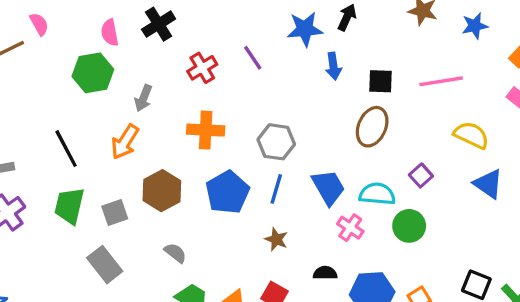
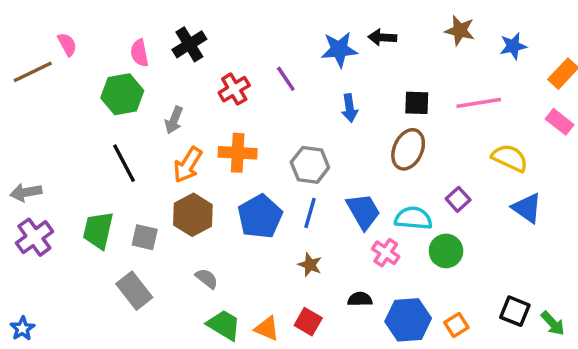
black arrow: (347, 17) -> (382, 37), turned -112
blue arrow: (333, 66) -> (350, 108), moved
orange arrow: (125, 142) -> (188, 165), moved
black line: (66, 149) -> (124, 163), moved
gray square: (115, 212) -> (145, 237), turned 32

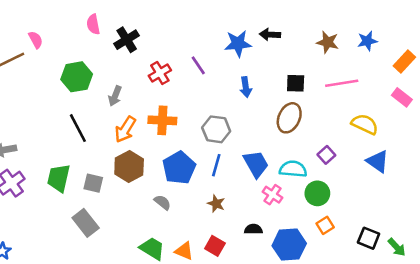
brown star: (460, 31) -> (328, 42), moved
pink semicircle: (139, 53) -> (93, 24), moved
gray semicircle: (207, 279) -> (162, 202), moved
orange square: (456, 325) -> (325, 225), moved

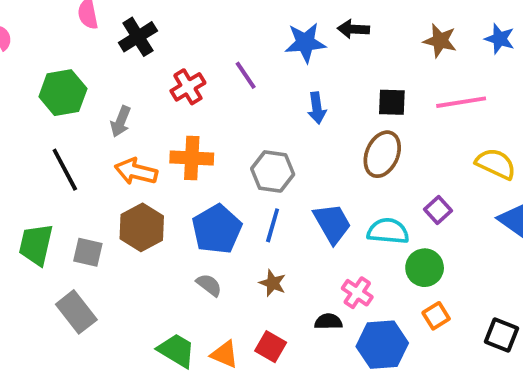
blue star: (367, 41) -> (500, 39), turned 30
orange arrow: (125, 129) -> (136, 171), turned 72
pink cross: (273, 195) -> (357, 293), moved
gray semicircle: (162, 202) -> (209, 285), moved

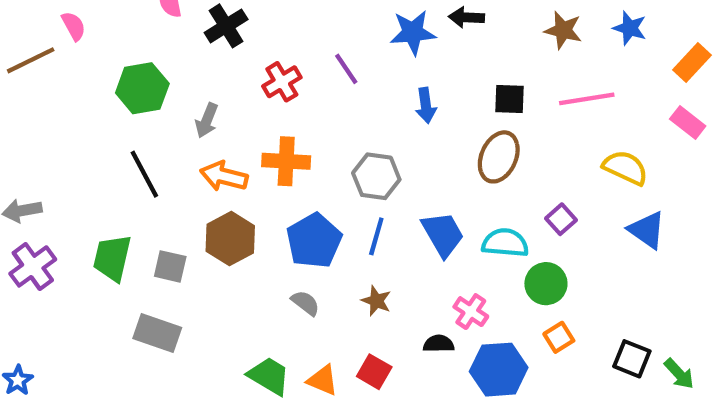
gray rectangle: (76, 312) -> (157, 333), turned -33

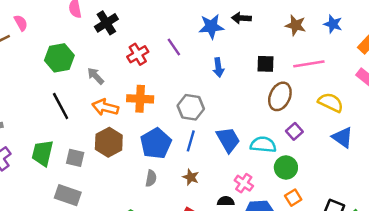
gray arrow: (207, 120) -> (96, 76), turned 114
brown ellipse: (499, 157) -> (280, 96), moved
gray semicircle: (305, 303) -> (151, 178), turned 63

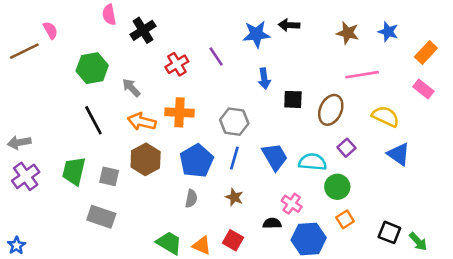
black square: (265, 64) -> (293, 99), moved

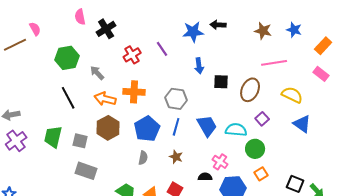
gray rectangle: (101, 217) -> (86, 171), moved

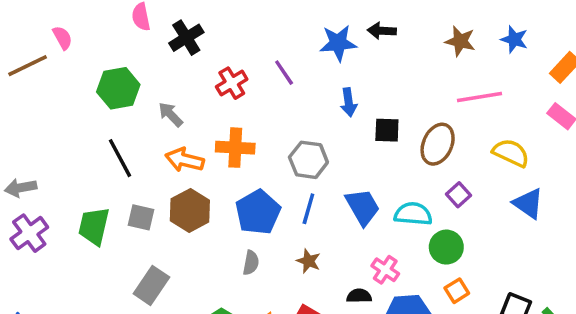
gray square: (80, 141) -> (141, 217), moved
gray rectangle: (86, 171) -> (151, 285), turned -75

